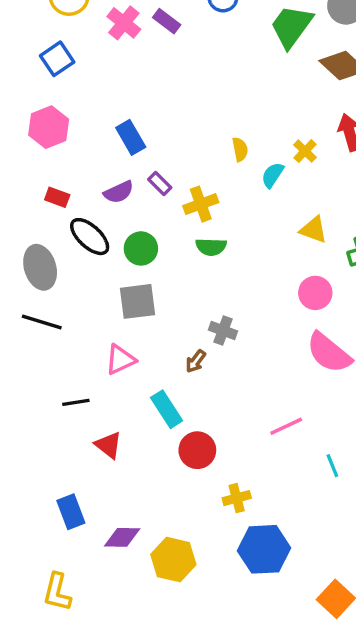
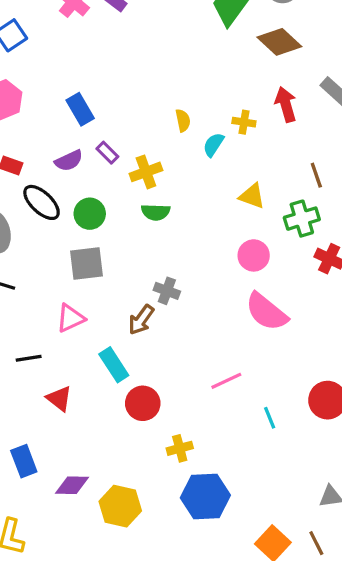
yellow cross: (305, 151) -> (244, 122), turned -35
brown arrow: (196, 361) -> (141, 320), size x1.4

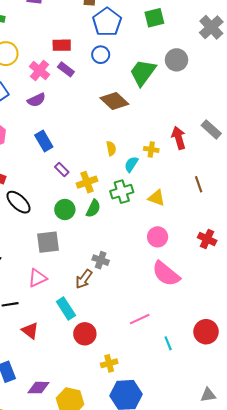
brown diamond: (279, 42) -> (114, 101), moved
purple semicircle: (69, 161) -> (36, 100), moved
green semicircle: (156, 212) -> (93, 208), turned -66
green circle: (90, 214) -> (65, 210), moved
green cross: (302, 219) -> (122, 192), moved

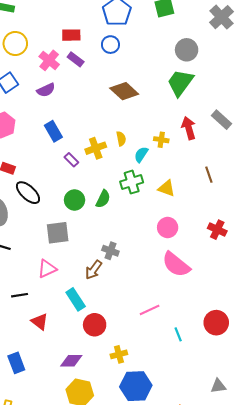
green trapezoid: (143, 73) -> (180, 83), moved
yellow cross: (87, 182) -> (96, 148), moved
purple diamond: (39, 388) -> (71, 361), moved

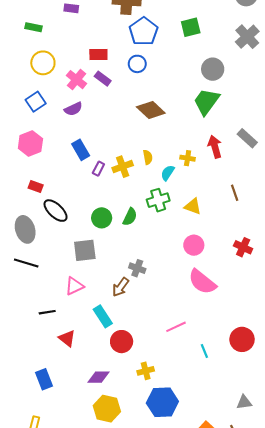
purple rectangle: (71, 160) -> (98, 169), moved, turned 72

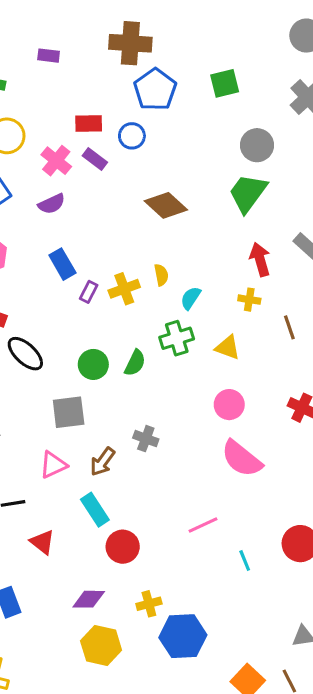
blue circle: (137, 64) -> (132, 136), moved
yellow cross: (188, 158) -> (249, 300), moved
brown arrow: (120, 287) -> (103, 462), moved
yellow cross: (146, 371) -> (149, 604), moved

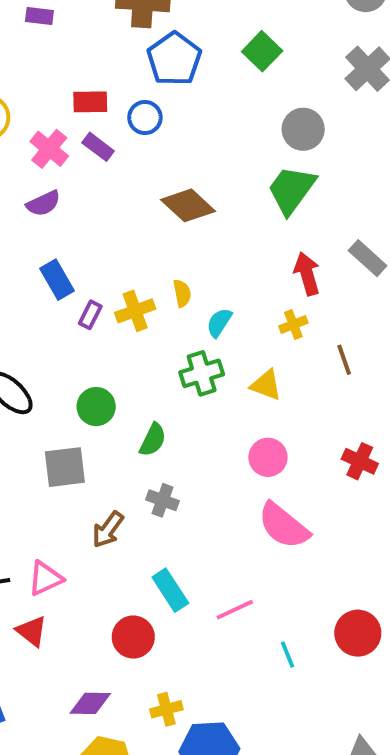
green square: (225, 83) -> (262, 51), turned -32
yellow cross: (249, 300) -> (293, 325), turned -30
green semicircle: (135, 363) -> (153, 440), moved
pink triangle: (53, 465) -> (45, 578), moved
cyan rectangle: (95, 510) -> (170, 590), moved

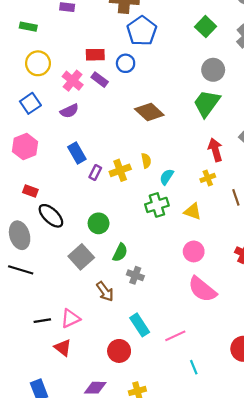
green square: (262, 51) -> (206, 27), moved
green semicircle: (153, 440) -> (120, 253), moved
gray square: (65, 467) -> (81, 257), turned -35
brown arrow: (108, 530) -> (105, 291), turned -72
cyan line: (288, 655) -> (194, 367), moved

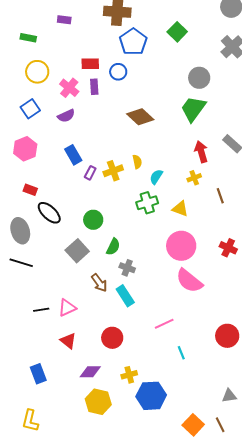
green square: (206, 27) -> (177, 32), moved
purple rectangle: (100, 80) -> (94, 87), turned 49
pink circle: (194, 251) -> (181, 246), size x1.5
cyan rectangle: (140, 325) -> (125, 296), moved
red triangle: (63, 348) -> (68, 341), moved

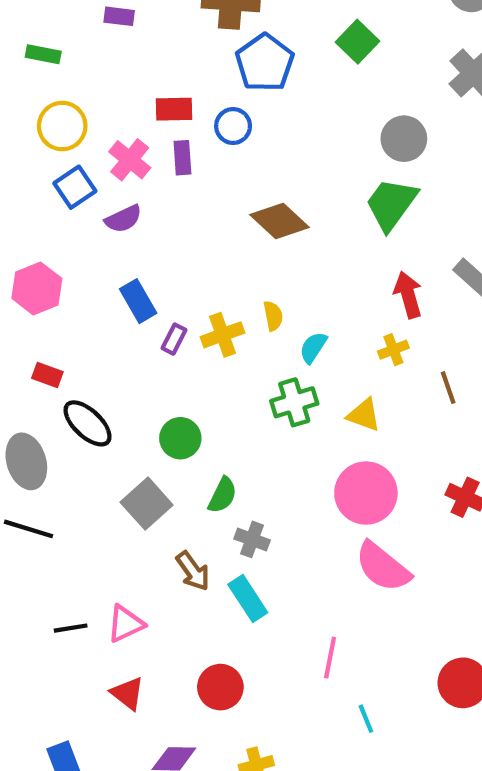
blue square: (30, 109) -> (75, 187), moved
pink line: (164, 324) -> (330, 658), turned -54

